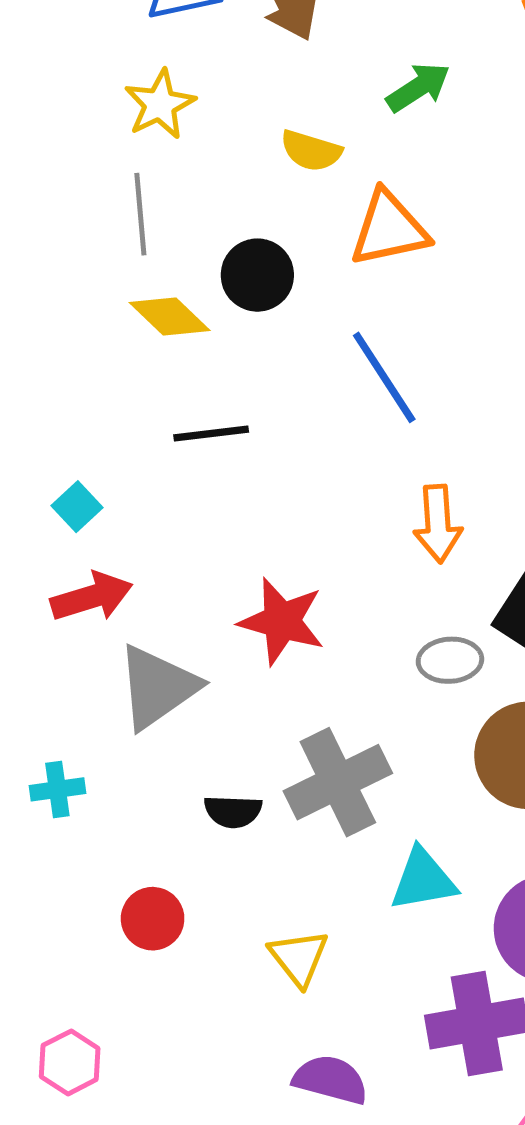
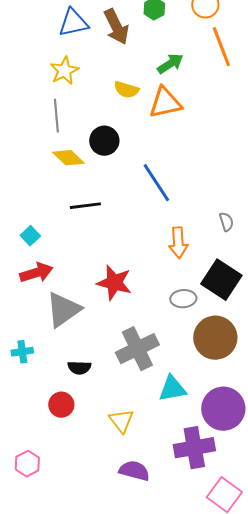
orange triangle: (389, 229) -> (165, 103), moved
black semicircle: (233, 811) -> (79, 368), moved

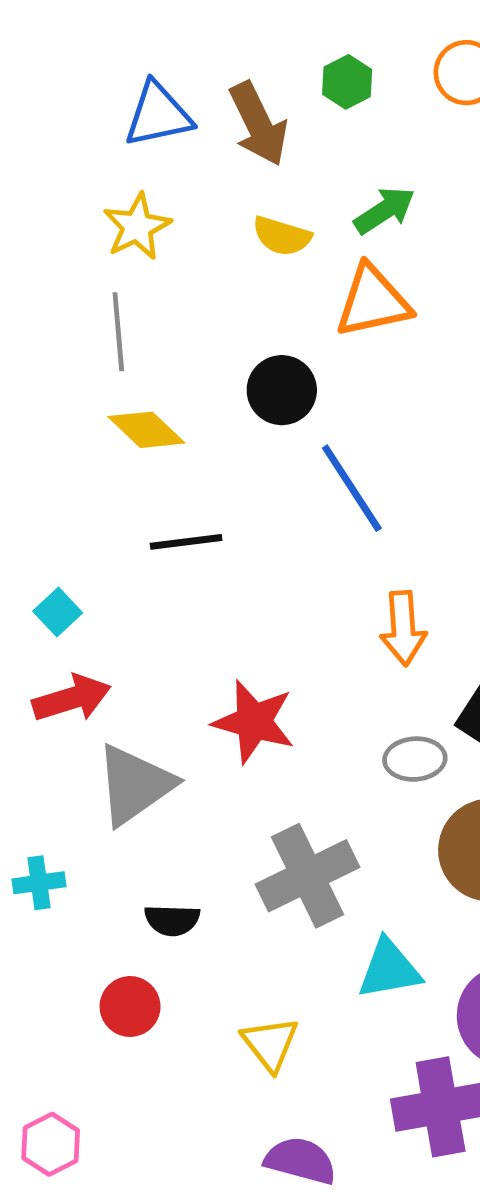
yellow semicircle: (126, 90) -> (282, 236), moved
black circle: (104, 141) -> (282, 390), moved

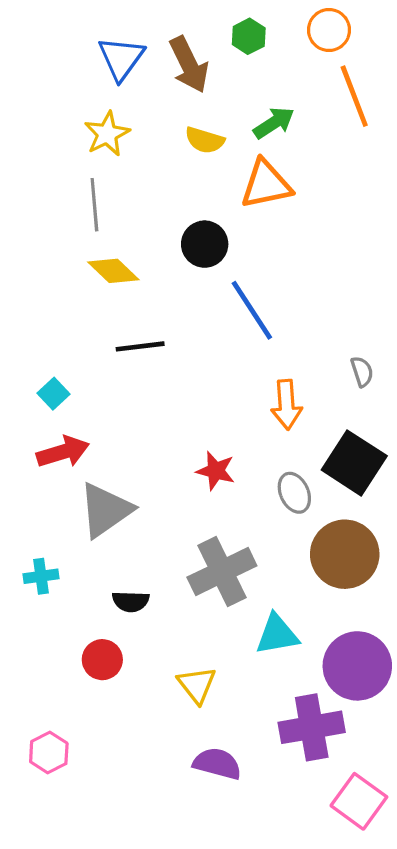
blue triangle: (158, 115) -> (121, 58), turned -42
red star: (254, 722) -> (216, 471), moved, size x0.7
gray ellipse: (415, 759) -> (294, 493), turned 69

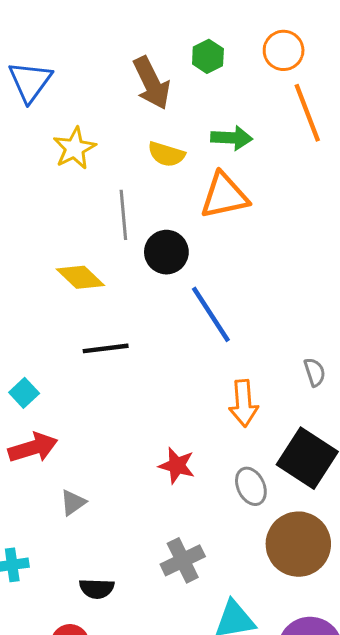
blue triangle: (121, 58) -> (30, 82), moved
green arrow: (274, 123) -> (232, 138), turned 36
gray line: (94, 205) -> (123, 215), moved
gray triangle: (105, 510) -> (73, 503), size x0.5
gray cross: (222, 571) -> (183, 560), size x0.7

